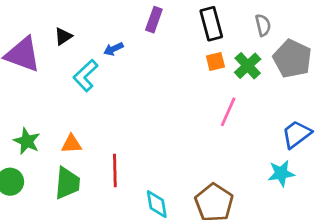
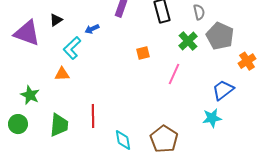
orange square: (215, 61) -> (143, 53), moved
orange triangle: (72, 144) -> (62, 74), moved

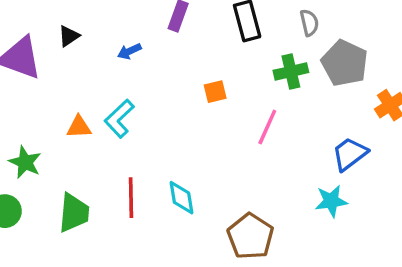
green cross: (188, 41) -> (291, 71), turned 30
cyan L-shape: (72, 48) -> (119, 119), moved
cyan diamond: (123, 140) -> (181, 198), moved

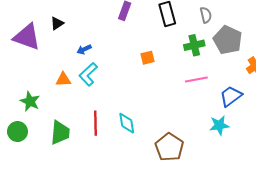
blue arrow: (129, 51) -> (84, 49), moved
pink line: (267, 127) -> (196, 80), moved, turned 55

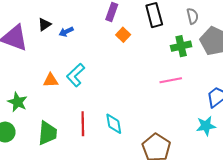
blue arrow: (84, 49) -> (66, 32), moved
orange square: (148, 58) -> (123, 35), moved, turned -32
pink line: (196, 80) -> (171, 80), moved

